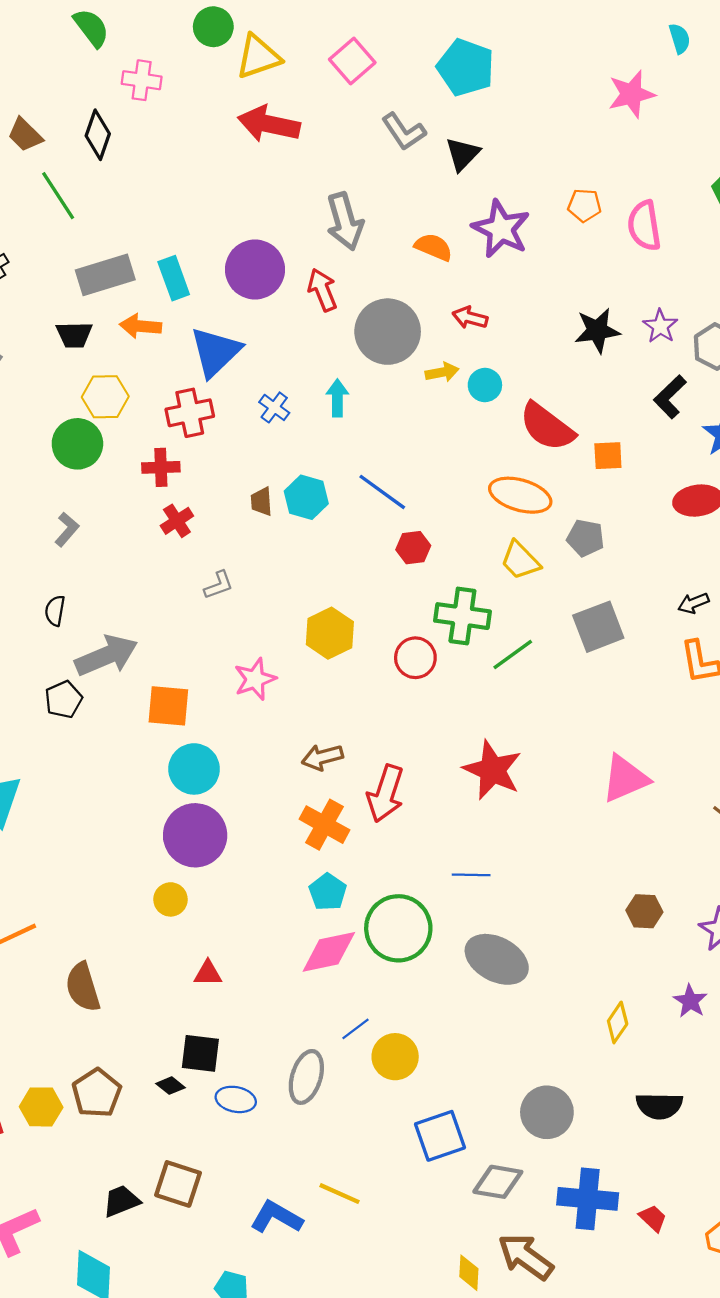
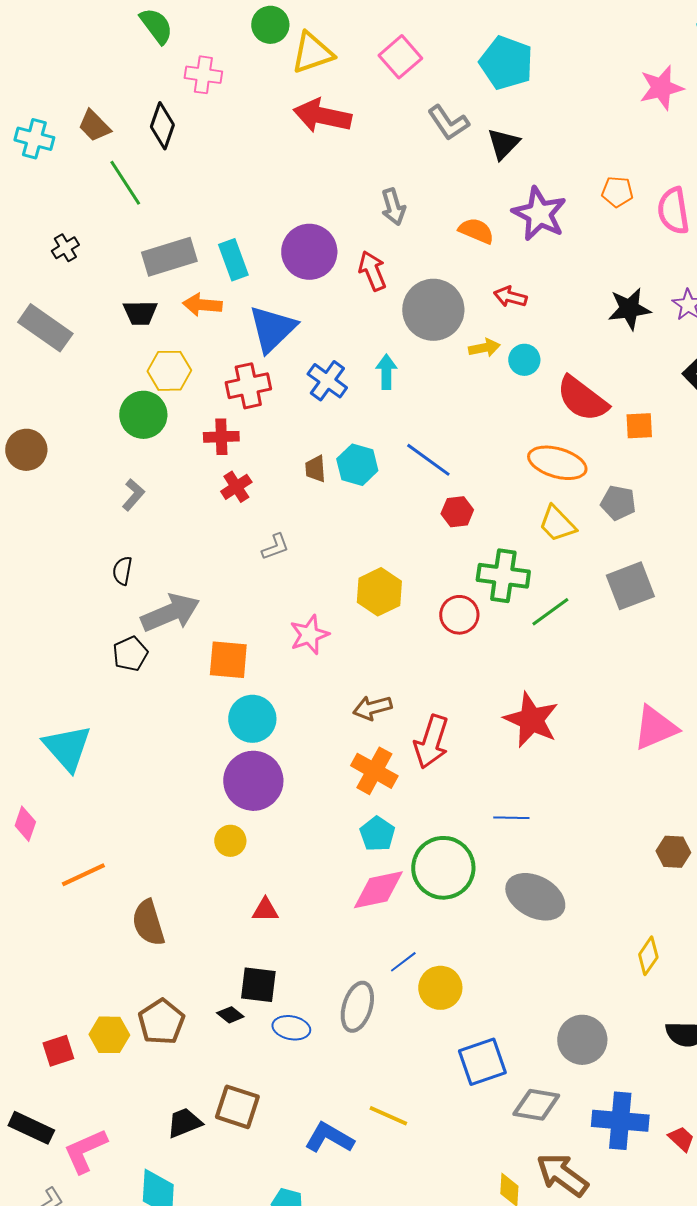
gray arrow: (345, 221) -> (393, 207), size x0.7
blue cross: (274, 407) -> (327, 381), size x1.4

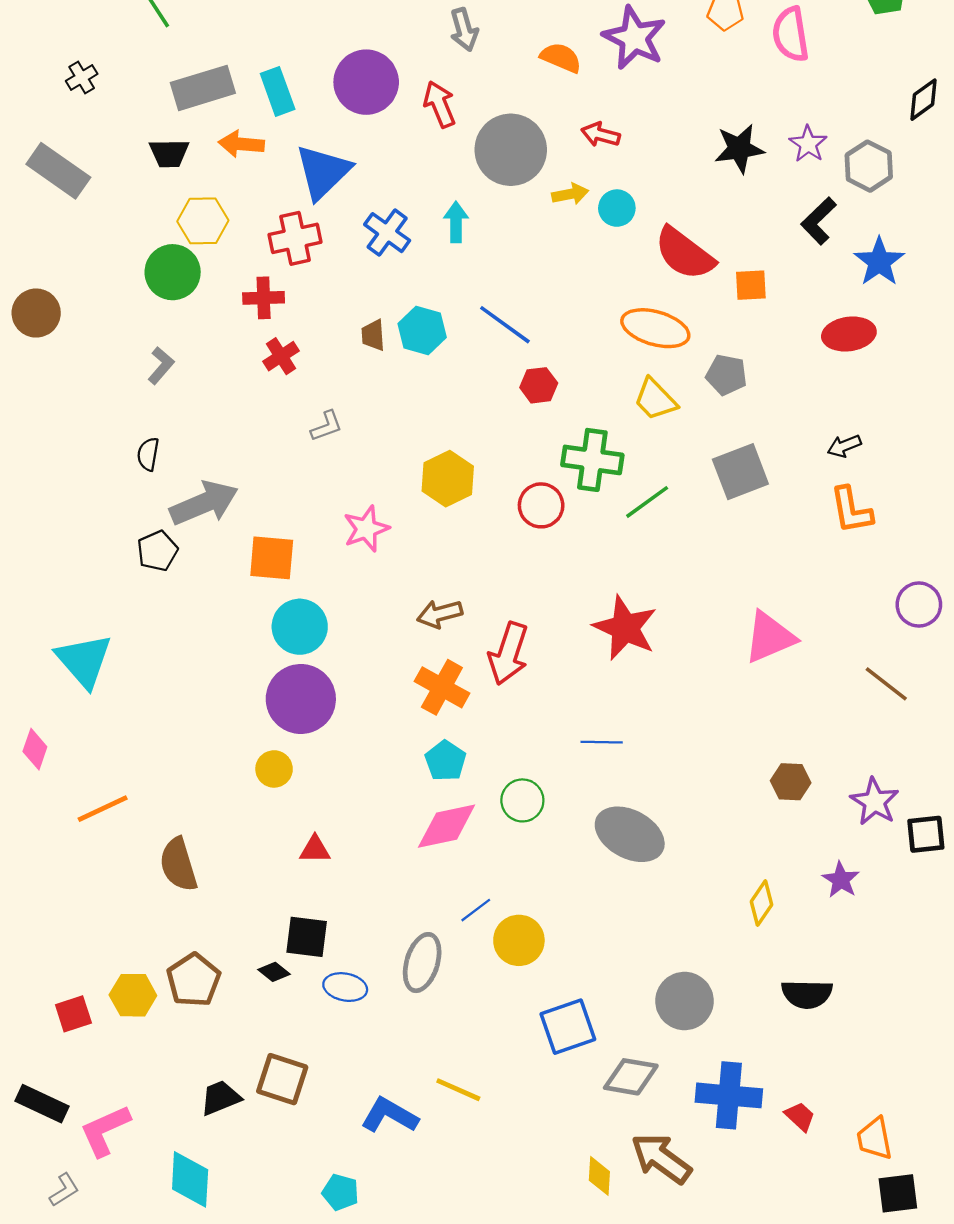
green circle: (443, 868) -> (522, 800), size x0.6

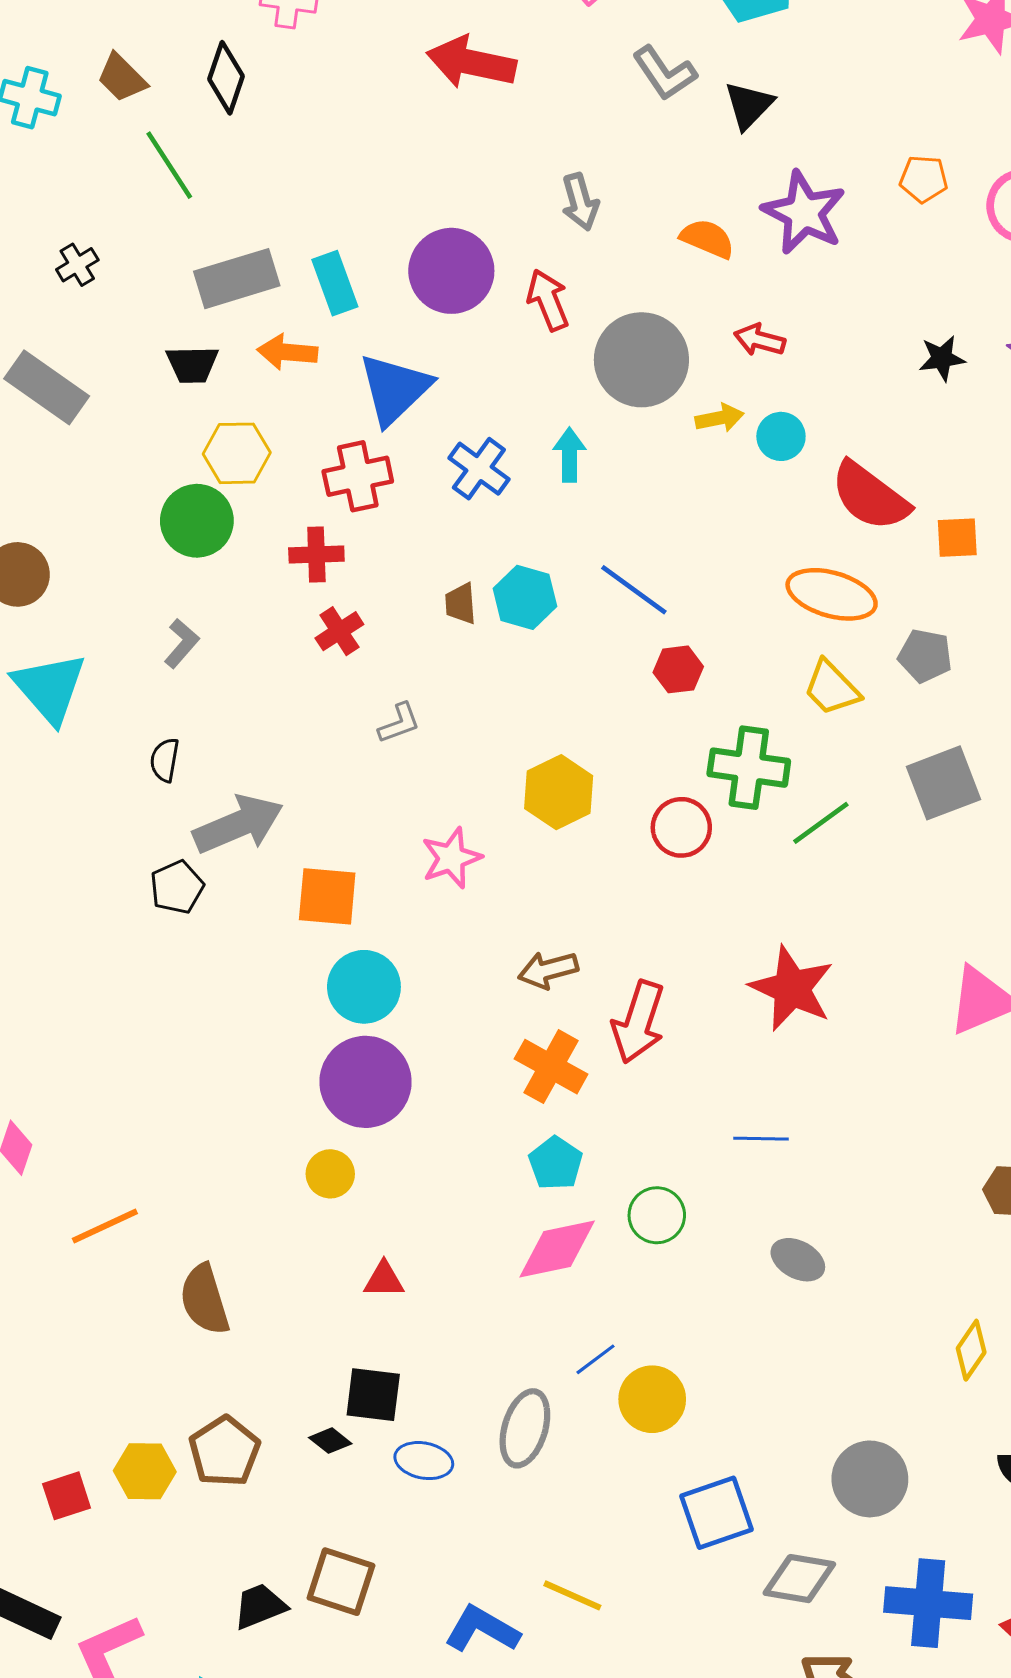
black star: (739, 149) -> (942, 358), size x0.7
cyan triangle: (84, 661) -> (50, 688), moved
gray ellipse: (630, 834) -> (798, 1260), size x0.6

